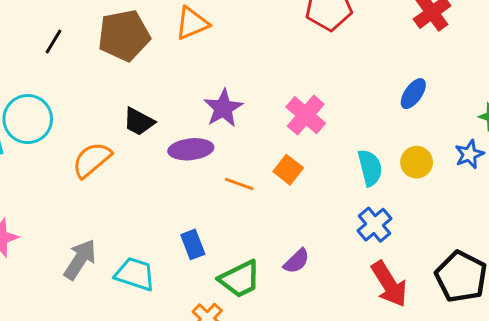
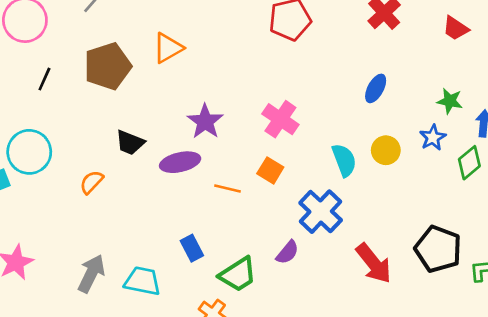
orange semicircle: (92, 160) -> (91, 182), size x0.7
blue cross: (374, 225) -> (321, 212), moved, size x1.4

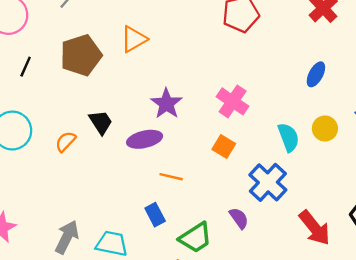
black trapezoid: (130, 143) -> (101, 122), turned -144
orange semicircle: (91, 182) -> (66, 142), moved
orange line: (227, 188) -> (171, 177), moved
purple semicircle: (287, 252) -> (239, 218), turned -75

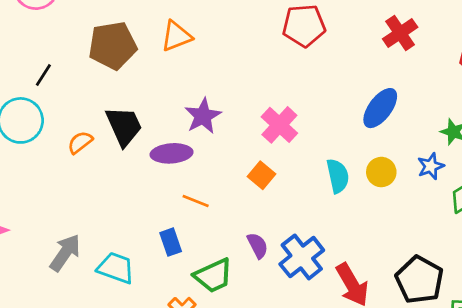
black line: (26, 67) -> (43, 75), moved
blue ellipse: (316, 74) -> (380, 108), size x1.4
black trapezoid: (101, 122) -> (124, 126), size x1.4
blue cross: (268, 182) -> (302, 257), moved
purple semicircle: (239, 218) -> (258, 245), moved

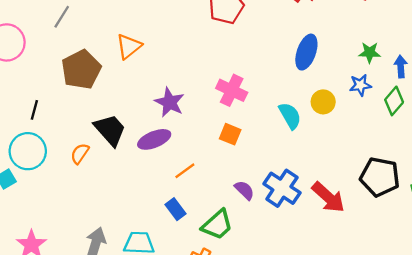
blue star: (431, 166) -> (360, 85), turned 30
orange line: (196, 201) -> (185, 171), turned -40

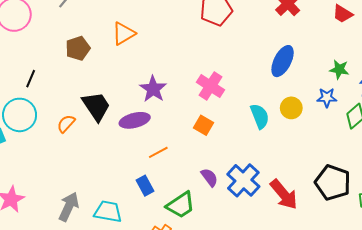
brown pentagon: (81, 70) -> (78, 48), size x0.7

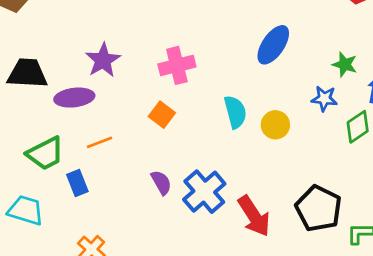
pink cross: (210, 86) -> (177, 65), turned 36
black trapezoid: (96, 106) -> (27, 73), turned -60
yellow circle: (291, 108) -> (275, 125), moved
green trapezoid: (181, 205) -> (45, 153), moved

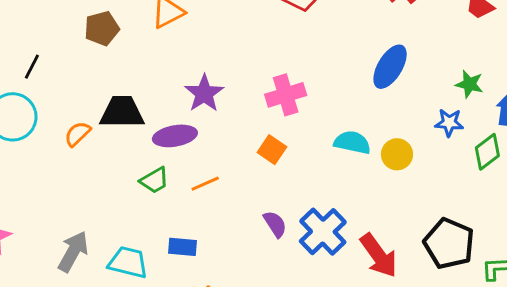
cyan semicircle: (235, 112) -> (352, 142), turned -60
green trapezoid: (45, 153) -> (154, 180), moved, size x0.7
blue rectangle: (77, 183) -> (183, 247), moved, turned -60

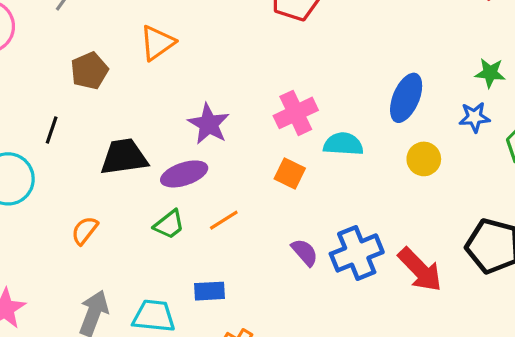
black line: (32, 67) -> (52, 130), moved
blue ellipse: (390, 67) -> (406, 98), moved
orange semicircle: (77, 134) -> (85, 231), moved
cyan semicircle: (352, 142) -> (343, 144), moved
blue cross: (323, 232) -> (357, 253), turned 30

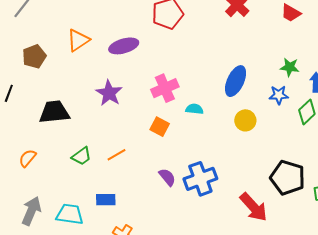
cyan semicircle: (343, 144) -> (194, 109), size x0.7
purple ellipse: (184, 174) -> (124, 46), moved
red arrow: (420, 270) -> (254, 207), moved

